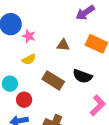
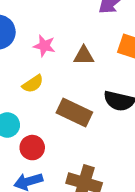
pink star: (29, 36) -> (44, 46), moved

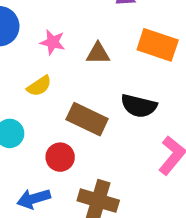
red circle: (32, 148) -> (60, 157), moved

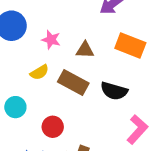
brown rectangle: (87, 119) -> (73, 82), moved

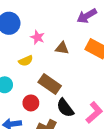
brown rectangle: (73, 82) -> (50, 84), moved
black semicircle: (114, 91) -> (65, 108), moved, turned 30

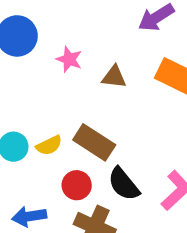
yellow semicircle: (26, 61) -> (49, 145), moved
red circle: (31, 103) -> (77, 185), moved

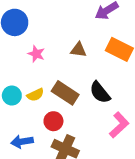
pink star: (69, 59) -> (36, 54), moved
black semicircle: (124, 184) -> (100, 92), moved

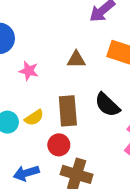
brown rectangle: (65, 93) -> (68, 111), turned 60

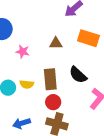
yellow semicircle: (34, 118) -> (27, 84), turned 40
red circle: (59, 145) -> (53, 102), moved

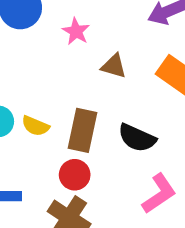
pink star: (23, 52) -> (76, 31), moved
black semicircle: (78, 75) -> (137, 138), turned -36

